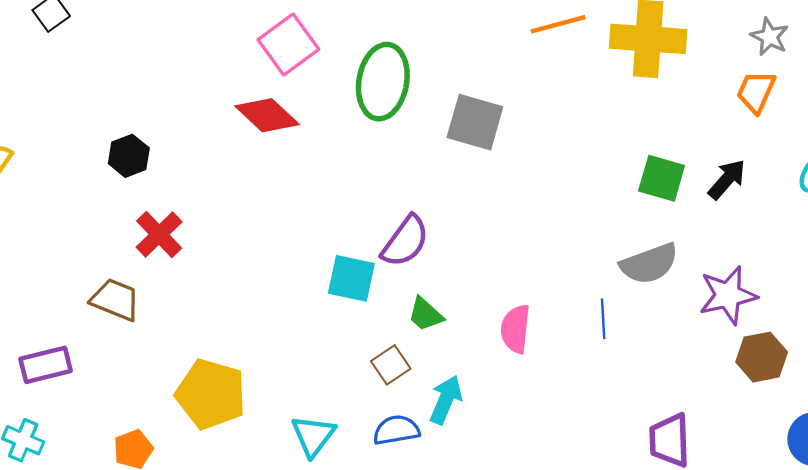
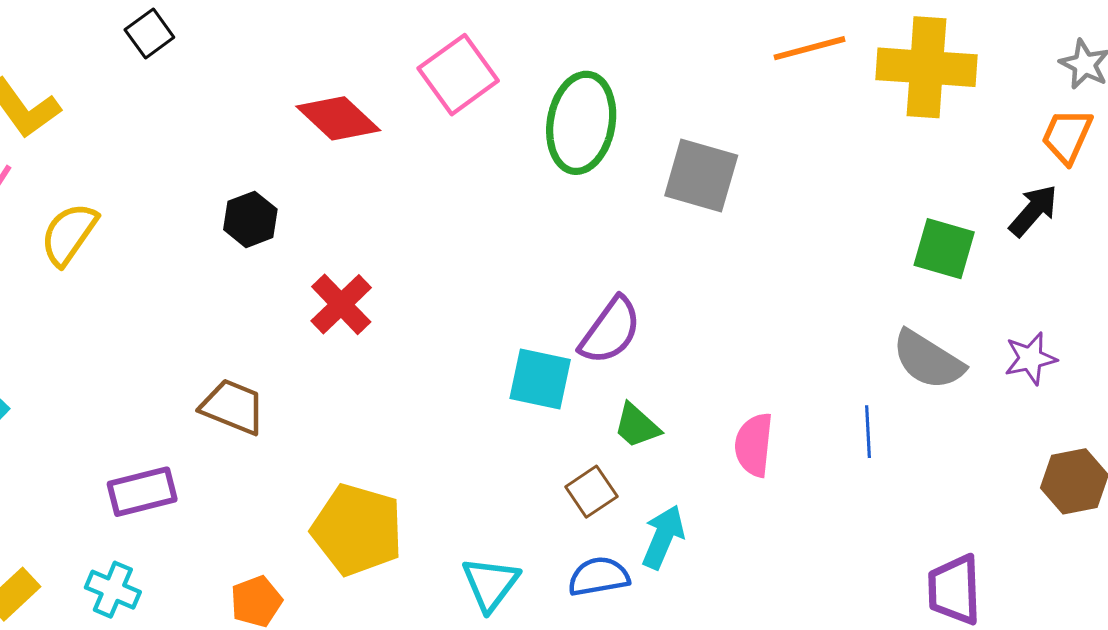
red diamond: (267, 115) -> (338, 118), moved
black arrow: (727, 179) -> (1033, 211), moved
red cross: (159, 234) -> (341, 304), moved
gray semicircle: (649, 264) -> (928, 360), turned 52
purple star: (728, 295) -> (1030, 358), moved, size x0.7

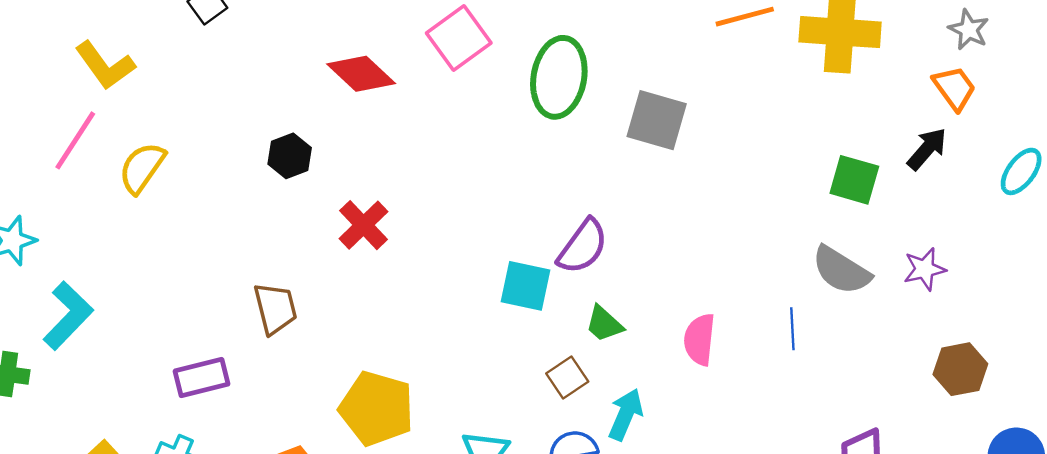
orange trapezoid: (1067, 136) -> (954, 88), turned 120
brown trapezoid: (233, 407) -> (275, 308), turned 54

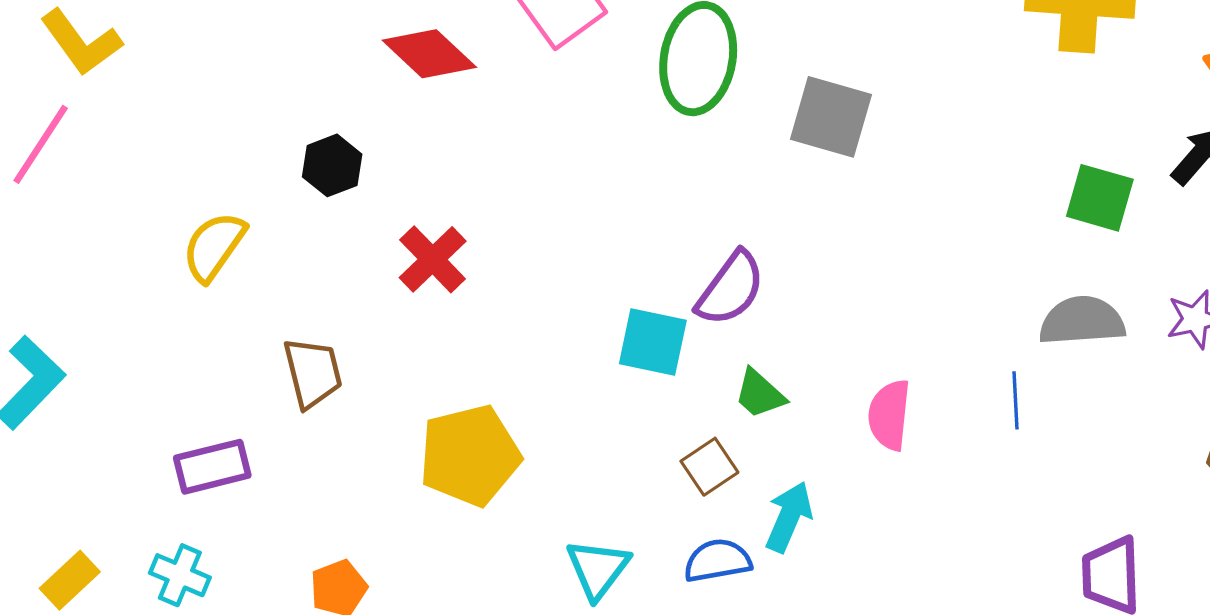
yellow semicircle: (142, 168) -> (214, 246), moved
gray semicircle: (841, 270) -> (1082, 321), turned 144
yellow pentagon: (377, 409) -> (470, 455), moved, turned -30

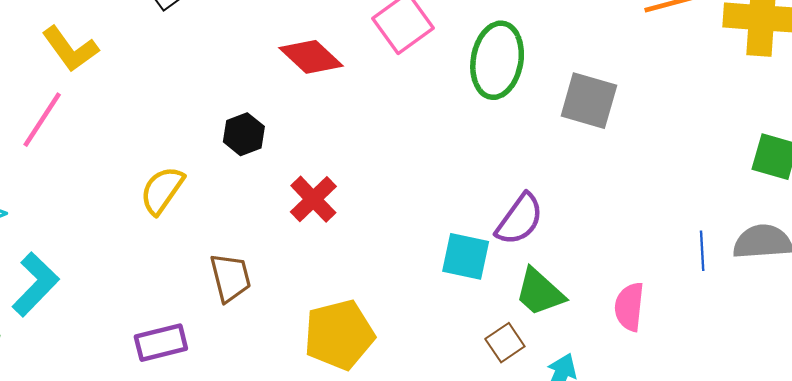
green trapezoid: (760, 394) -> (540, 292), size x1.4
blue line: (1016, 400) -> (702, 251), moved

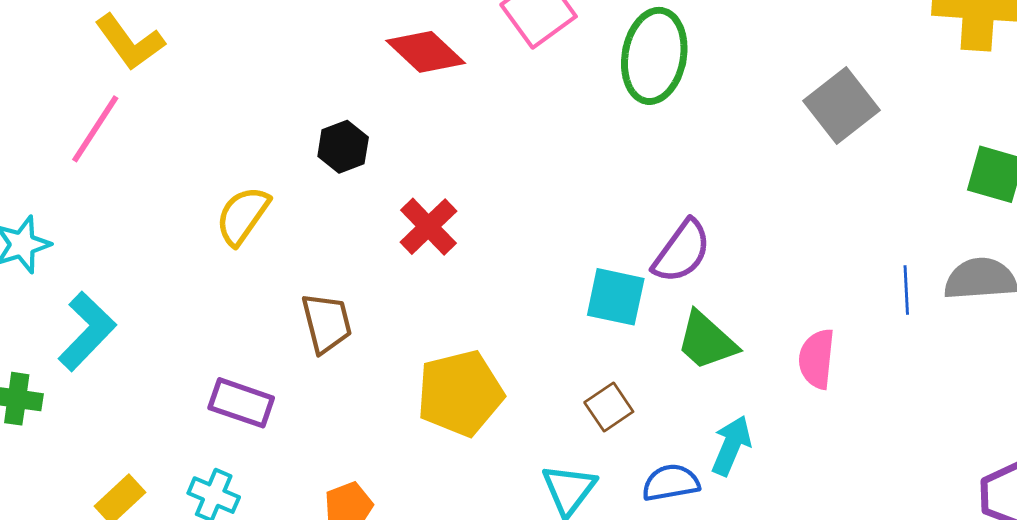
gray square: (589, 101) -> (841, 105), moved, turned 36
purple rectangle: (161, 343) -> (241, 403), turned 33
brown square: (505, 343) -> (609, 407), moved

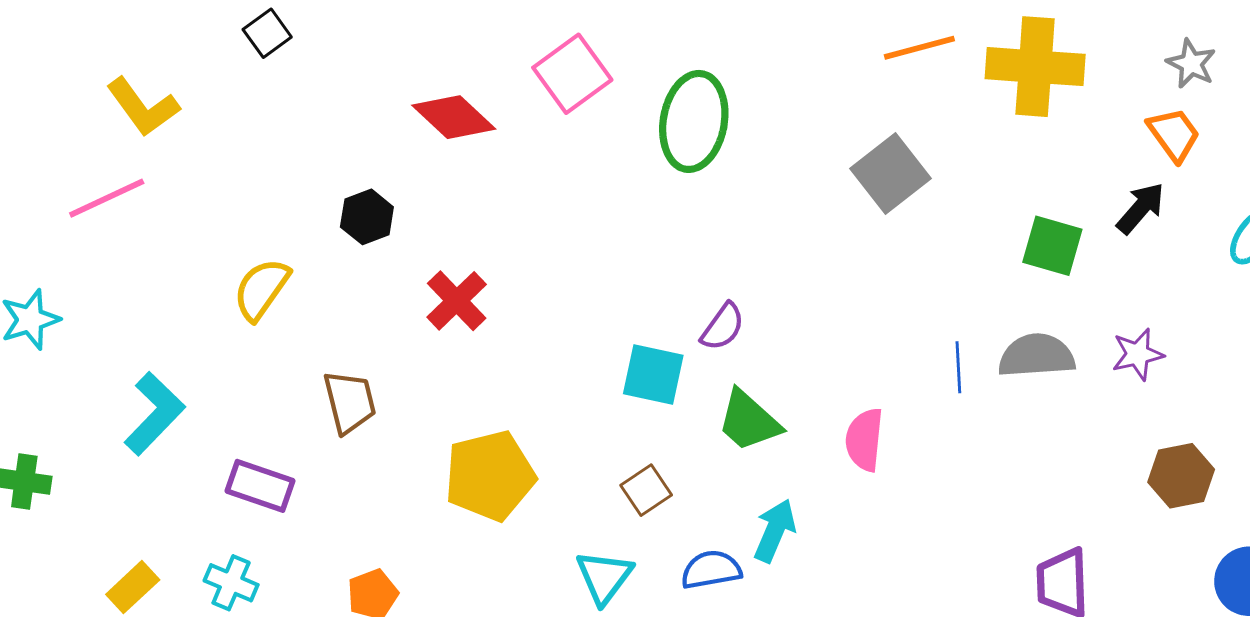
pink line: (95, 129) -> (107, 198), turned 32
purple semicircle: (682, 251) -> (723, 327), size x0.7
cyan L-shape: (87, 331) -> (154, 414), moved

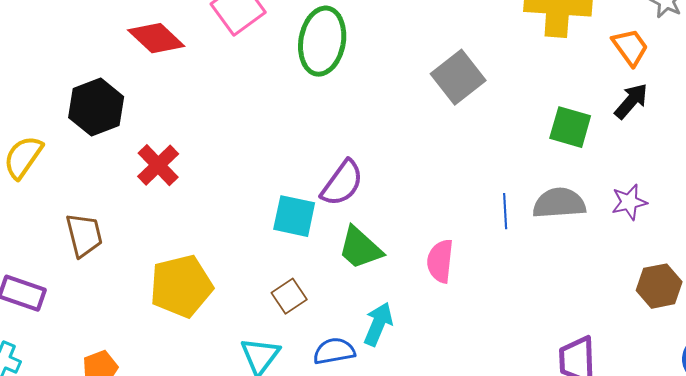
orange trapezoid: (1174, 134) -> (630, 47), moved
black hexagon: (367, 217) -> (96, 107), size x1.5
purple semicircle: (723, 327) -> (342, 183), size x1.4

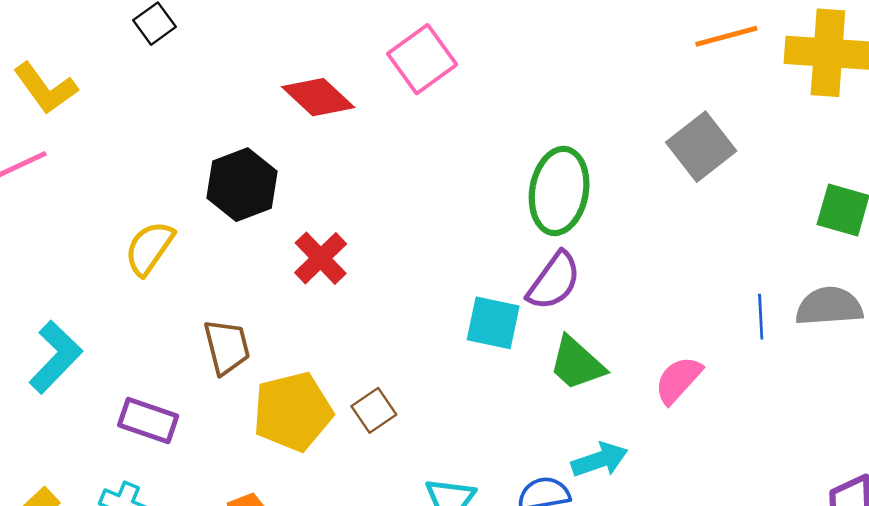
green ellipse: (322, 41) -> (559, 191), moved
pink semicircle: (440, 261) -> (678, 380), turned 36
yellow pentagon: (181, 286) -> (293, 412), moved
brown square: (289, 296) -> (374, 410), moved
cyan arrow: (378, 324) -> (600, 460), turned 48

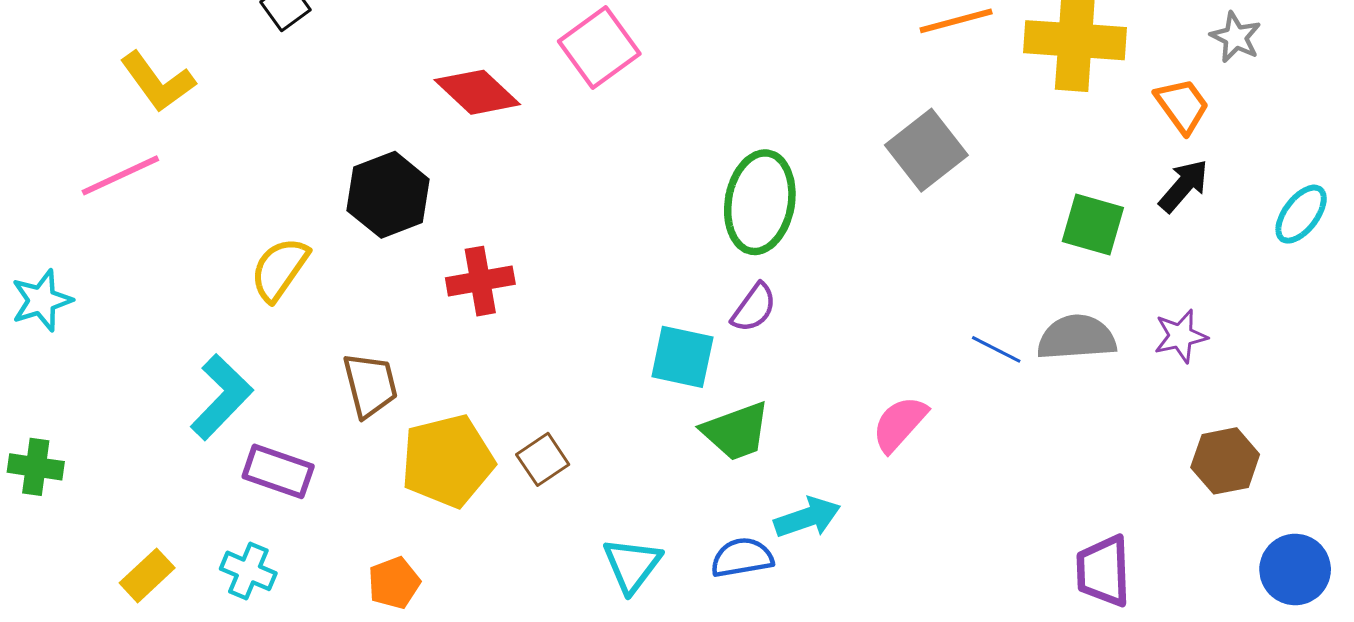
red cross: (321, 258) -> (480, 281), turned 34
purple semicircle: (554, 281) -> (754, 308), size x0.7
blue line: (761, 317) -> (996, 349), turned -60
cyan L-shape: (56, 357) -> (222, 397), moved
green trapezoid: (577, 363) -> (736, 431), moved, turned -62

